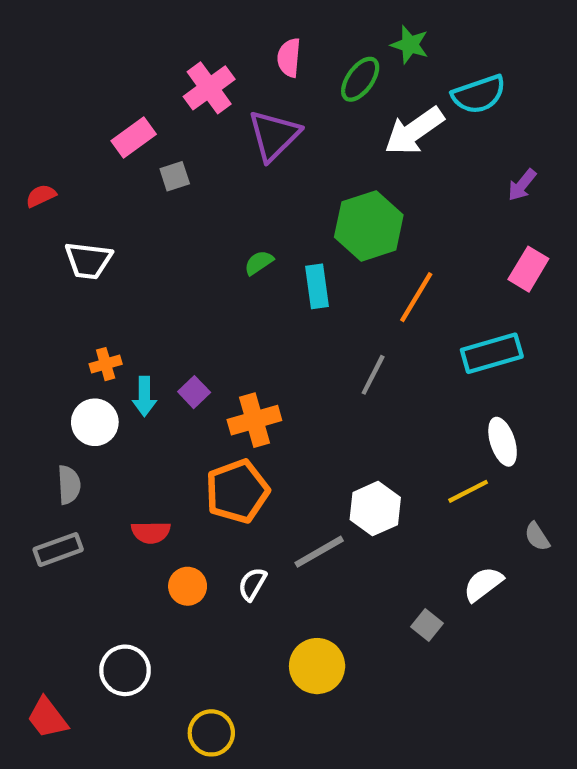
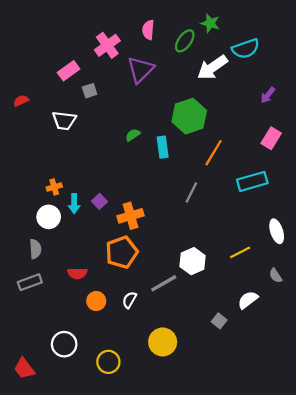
white trapezoid: (88, 260) -> (64, 121), moved
white ellipse: (503, 442) -> (277, 231), moved
yellow circle: (211, 733) -> (108, 362), moved

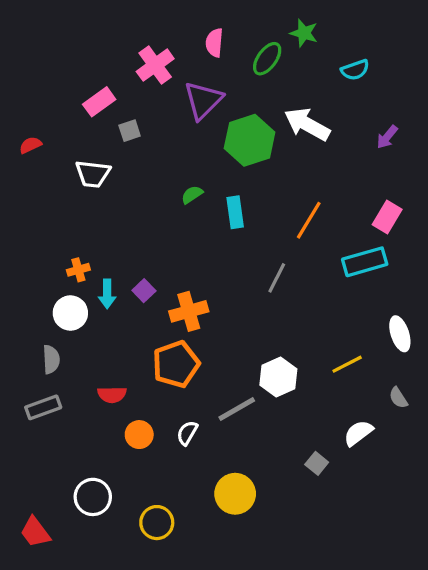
cyan semicircle: (246, 49) -> (355, 70), size x0.7
white arrow: (212, 67) -> (307, 124), moved, turned 64
green hexagon: (189, 116) -> (250, 140), moved
pink rectangle: (271, 138) -> (387, 217), moved

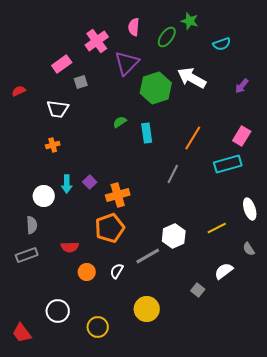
orange cross: (78, 270) -> (53, 145), moved

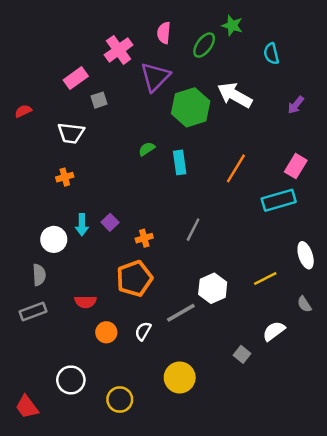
cyan semicircle: (222, 44) -> (271, 54), turned 96
gray line: (173, 174) -> (193, 230), moved
orange cross: (118, 195) -> (144, 238), size x0.6

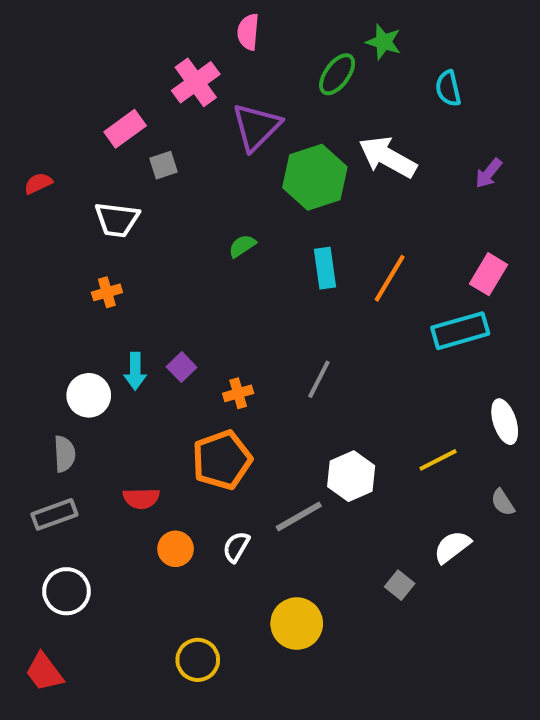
pink semicircle: (164, 33) -> (248, 32), moved
cyan rectangle: (180, 162) -> (325, 268), moved
white circle: (71, 380) -> (66, 591), moved

